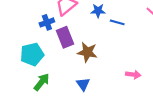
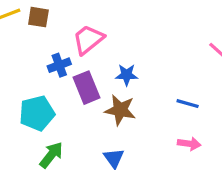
blue star: (98, 11) -> (127, 75), moved
blue line: (117, 22) -> (188, 104), moved

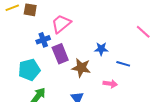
blue star: (127, 75) -> (101, 49), moved
pink arrow: (189, 144) -> (110, 84), moved

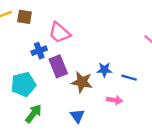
pink trapezoid: (61, 24) -> (59, 33), turned -100
blue star: (101, 49) -> (104, 70), moved

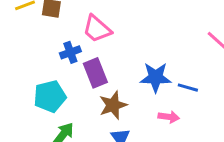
blue star: (104, 70) -> (156, 77), size x1.5
brown star: (82, 82) -> (113, 105), moved, turned -30

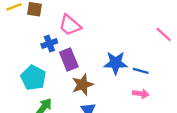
cyan pentagon: (50, 96) -> (33, 78), turned -30
pink arrow: (169, 117) -> (141, 94), moved

